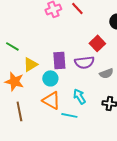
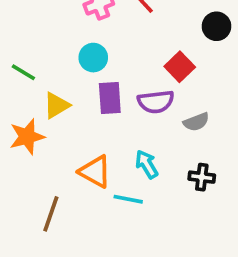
cyan circle: (50, 78) -> (93, 58), moved
orange star: (14, 81) -> (27, 137), turned -30
brown line: (19, 111) -> (51, 214), moved, turned 30

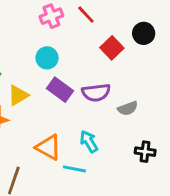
red square: (180, 67) -> (112, 48), moved
purple rectangle: (110, 98) -> (60, 90), turned -50
black cross: (202, 177) -> (145, 152), moved

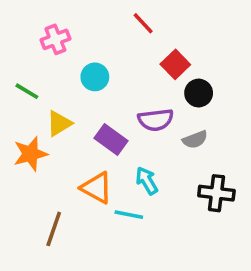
pink cross: (51, 16) -> (55, 39), moved
black circle: (144, 33) -> (199, 93), moved
purple rectangle: (60, 90) -> (111, 140), moved
black cross: (145, 152) -> (216, 193), size x1.4

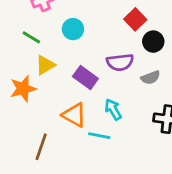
green line: (27, 91) -> (31, 37), moved

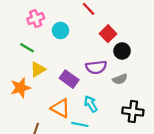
cyan circle: (73, 29) -> (60, 30), moved

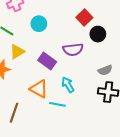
cyan circle: (60, 30) -> (39, 24), moved
gray semicircle: (120, 79) -> (105, 70), moved

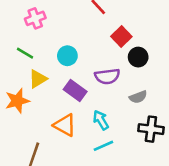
cyan circle: (39, 24) -> (67, 56), moved
gray semicircle: (105, 70) -> (138, 97), moved
cyan line: (57, 104) -> (103, 146), moved, turned -35

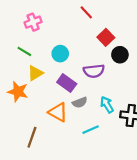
gray semicircle: (138, 97) -> (80, 102), moved
orange star: (17, 101) -> (18, 92), turned 30
cyan arrow: (101, 120) -> (107, 105), moved

